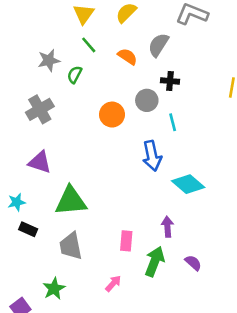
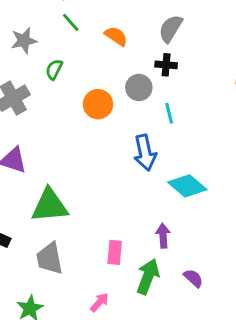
gray semicircle: (158, 45) -> (171, 29), moved
green semicircle: (75, 75) -> (54, 69), moved

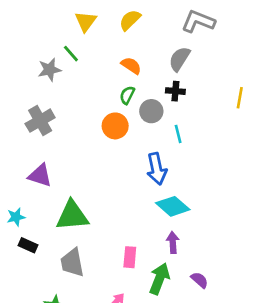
green line: (71, 22) -> (71, 54), moved
green semicircle: (54, 69) -> (127, 95), moved
cyan diamond: (187, 186) -> (173, 206), moved

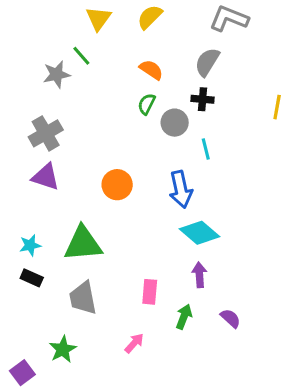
orange circle: (115, 126) -> (117, 185), moved
purple triangle: (40, 175) -> (46, 177), moved
cyan star: (16, 217) -> (30, 245), moved
green arrow: (159, 279) -> (184, 317), size x0.7

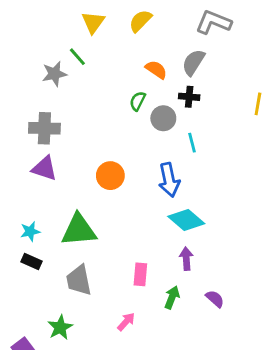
orange semicircle: (151, 70) -> (156, 70), moved
gray cross: (46, 133) -> (44, 128), turned 32

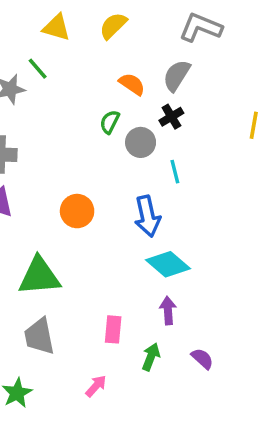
yellow triangle: (93, 22) -> (56, 27), turned -50
black cross: (189, 97) -> (171, 117), turned -36

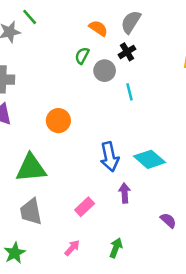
blue arrow: (147, 216) -> (110, 157), moved
cyan diamond: (168, 264) -> (150, 159), moved
pink rectangle: (113, 329) -> (85, 207), turned 42
green arrow: (151, 357) -> (116, 248), moved
purple semicircle: (202, 359) -> (168, 220), moved

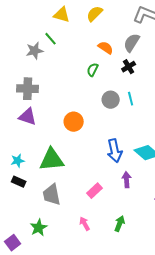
gray circle: (105, 71) -> (111, 100), moved
pink arrow: (72, 248) -> (85, 224), turned -72

